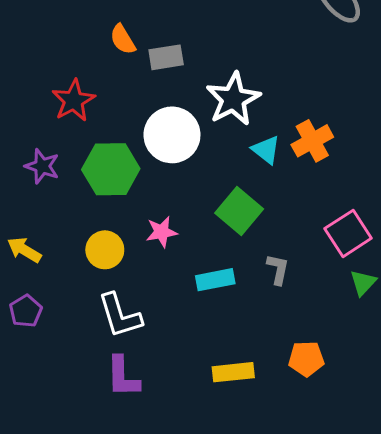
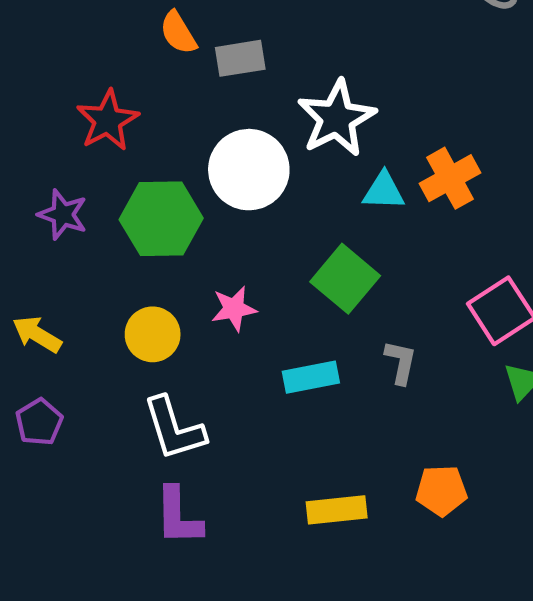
cyan triangle: (266, 150) -> (384, 191), turned -36

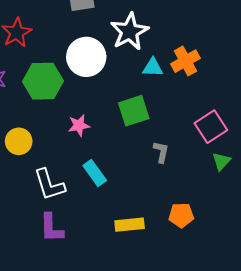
green square: (345, 279) -> (134, 111), turned 32
yellow circle: (153, 334) -> (19, 141), moved
cyan rectangle: (311, 377) -> (95, 173), moved, turned 65

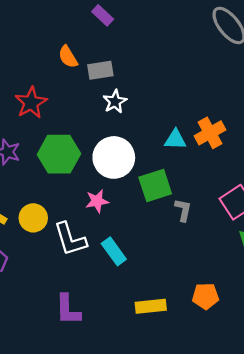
white star: (130, 32) -> (115, 102), moved, size x0.6
white circle: (86, 57) -> (114, 157), moved
gray L-shape: (161, 152) -> (183, 210), moved
white L-shape: (49, 185) -> (70, 239), moved

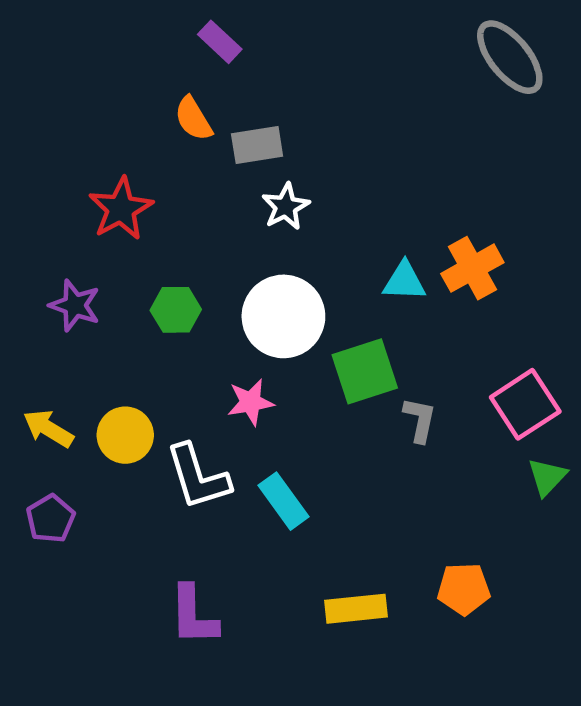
purple rectangle: (103, 15) -> (220, 42), moved
green hexagon: (59, 154) -> (176, 310), size x0.6

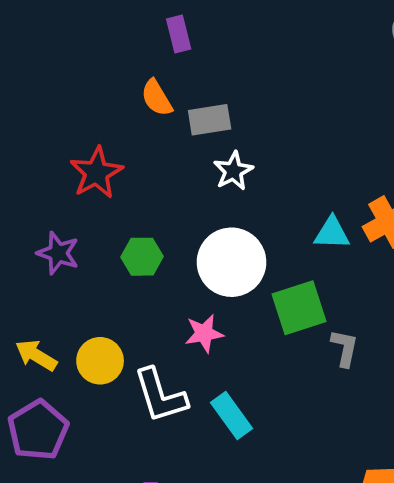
purple rectangle: (220, 42) -> (179, 34), turned 33
purple pentagon: (51, 519) -> (38, 430), size x1.5

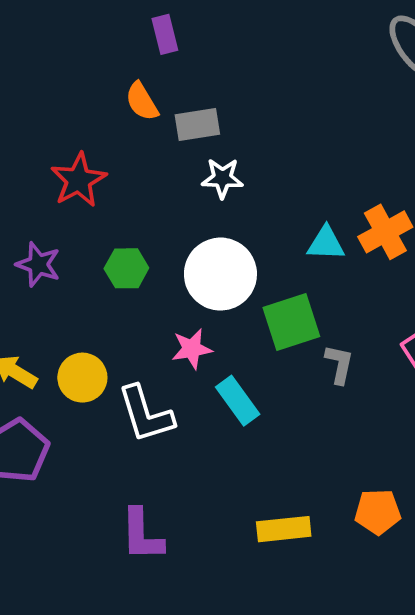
white star: (233, 171) -> (222, 178), turned 30
cyan rectangle: (231, 416) -> (238, 401), moved

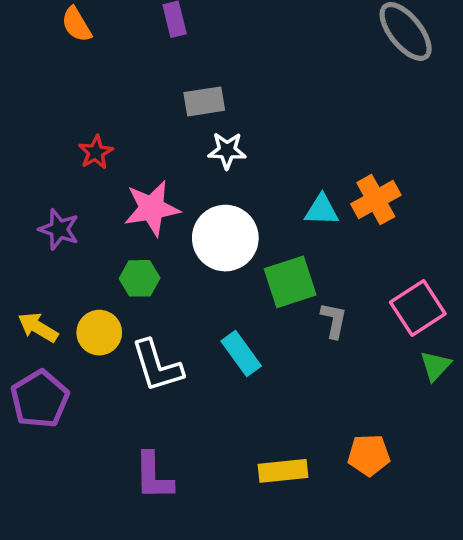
orange semicircle: (142, 101) -> (76, 24), moved
red star: (79, 180) -> (96, 152), size x0.7
green hexagon: (126, 268) -> (140, 278), moved
pink star: (192, 349) -> (152, 208), moved, size x1.5

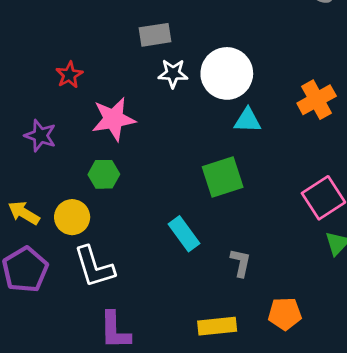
orange cross: (376, 200) -> (317, 100), moved
white circle: (225, 238) -> (227, 73), moved
gray L-shape: (334, 320) -> (241, 263), moved
white L-shape: (157, 366) -> (94, 267), moved

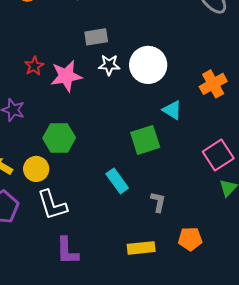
pink star: (114, 119) -> (66, 76), moved
cyan triangle: (248, 120) -> (172, 110), moved, turned 30
green hexagon: (104, 174) -> (59, 138), size x1.4

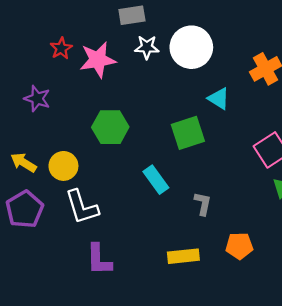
green hexagon: (59, 138) -> (110, 127), moved

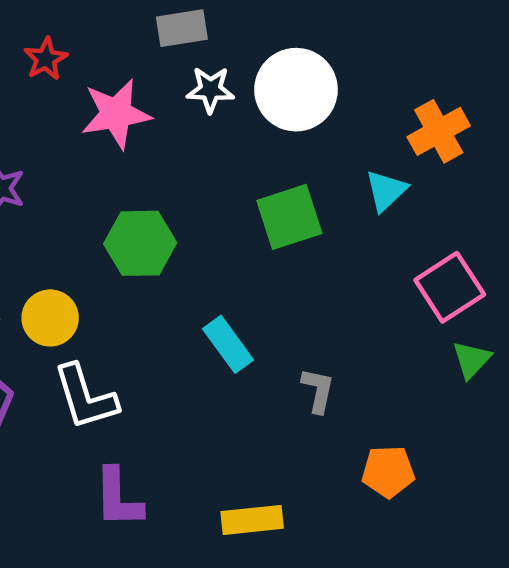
red star: (61, 48) -> (46, 59), moved
cyan triangle: (219, 99) -> (386, 191), moved, turned 45
green square: (188, 133) -> (289, 217), moved
yellow rectangle: (183, 256) -> (252, 520), moved

